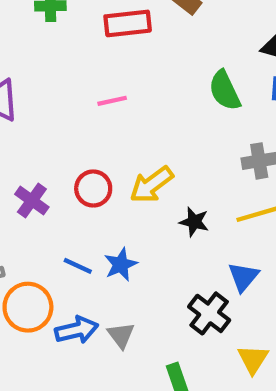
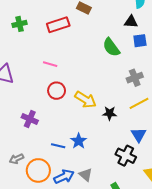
pink line: (112, 101) -> (50, 64), moved, turned 40
yellow arrow: (151, 185) -> (85, 100), turned -100
red circle: (93, 189) -> (57, 91), moved

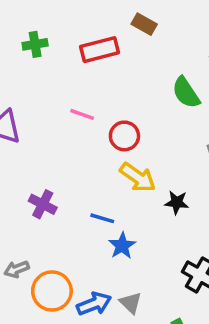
red circle: (57, 91) -> (124, 136), moved
blue line: (58, 146) -> (102, 218), moved

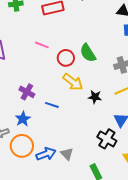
green semicircle: (186, 93) -> (88, 53), moved
purple cross: (43, 204) -> (27, 92), moved
blue star: (122, 246) -> (23, 119), moved

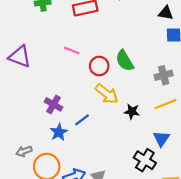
blue line: (52, 105) -> (82, 120), turned -56
blue star: (23, 119) -> (59, 132), moved

